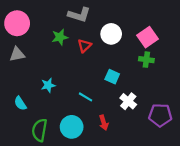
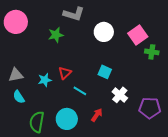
red triangle: (84, 46) -> (65, 73), moved
gray triangle: (17, 54) -> (16, 75), moved
green cross: (146, 60) -> (152, 52), moved
red arrow: (104, 123) -> (97, 115), turned -128

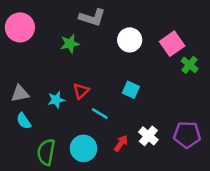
green cross: (152, 52) -> (190, 65), turned 32
white cross: (120, 95) -> (148, 136), moved

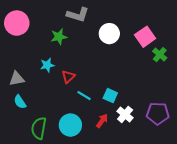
cyan square: (131, 90) -> (110, 96), moved
cyan star: (56, 100) -> (47, 65), moved

